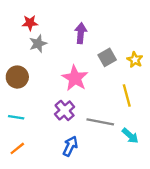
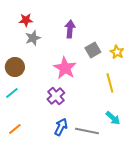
cyan line: (16, 117) -> (12, 93), moved, turned -48
gray line: (100, 122) -> (87, 131), moved

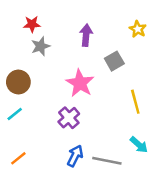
yellow star: (117, 52) -> (138, 29), moved

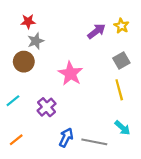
purple arrow: (86, 35) -> (96, 31), moved, turned 48
gray square: (114, 61) -> (121, 61), moved
brown circle: (18, 82) -> (24, 62), moved
purple cross: (69, 118) -> (47, 107), moved

